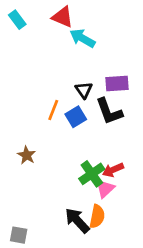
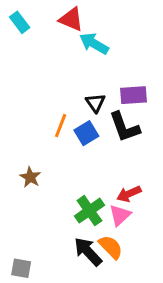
green cross: (92, 174) -> (89, 211), moved
orange semicircle: (97, 216) -> (111, 247), turned -55

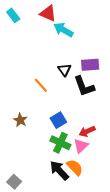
orange line: (61, 126) -> (41, 85), turned -63
blue square: (86, 133) -> (58, 120), moved
green cross: (89, 211) -> (60, 143), turned -30
gray square: (21, 268) -> (14, 182), turned 32

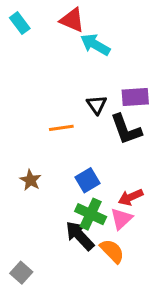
orange line: (41, 85) -> (61, 128), turned -56
black arrow: (59, 170) -> (80, 236), moved

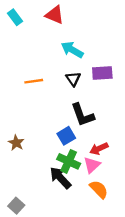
cyan arrow: (95, 45) -> (72, 50), moved
orange line: (61, 128) -> (34, 81), moved
black L-shape: (126, 129) -> (83, 115), moved
brown star: (30, 180) -> (16, 143), moved
orange semicircle: (112, 251) -> (99, 189), moved

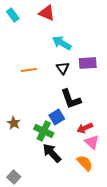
green cross: (69, 161) -> (44, 131), moved
pink triangle: (92, 165) -> (92, 142), moved, turned -35

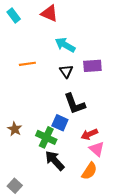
orange line: (29, 70) -> (27, 64), moved
blue square: (57, 117) -> (60, 123), turned -35
orange semicircle: (85, 163) -> (89, 171), turned 78

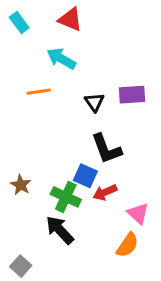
cyan arrow: (65, 45) -> (61, 59), moved
red arrow: (89, 134) -> (105, 192), moved
black arrow: (55, 161) -> (60, 230), moved

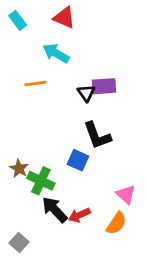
purple rectangle: (132, 95) -> (104, 86), moved
red arrow: (105, 192) -> (79, 215), moved
green cross: (66, 197) -> (41, 181), moved

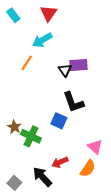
red triangle: (64, 18) -> (49, 13), turned 42
cyan arrow: (56, 53) -> (42, 40), turned -60
orange line: (35, 83) -> (27, 63), turned -49
black arrow: (55, 210) -> (42, 177), moved

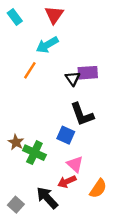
pink triangle: (95, 147) -> (75, 164), moved

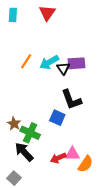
cyan rectangle: (15, 17) -> (13, 15), turned 40
cyan arrow: (47, 45) -> (49, 62), moved
pink triangle: (75, 164) -> (72, 154), moved, turned -42
black arrow: (47, 198) -> (24, 152), moved

